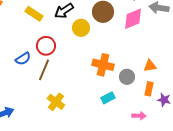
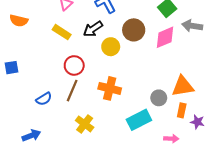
blue semicircle: (23, 59) -> (44, 99), moved
orange cross: (103, 65) -> (110, 88), moved
orange triangle: (150, 66) -> (183, 86), size x1.6
cyan rectangle: (108, 98) -> (139, 120), size x1.6

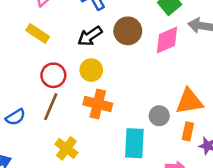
black arrow: (93, 29) -> (90, 36), moved
yellow circle: (111, 47) -> (91, 70), moved
cyan rectangle: (139, 120) -> (134, 143), turned -60

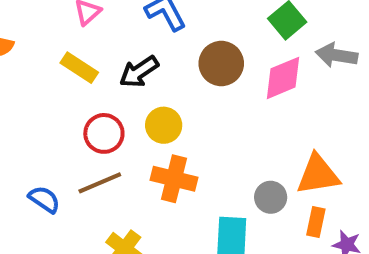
black arrow: (90, 36) -> (139, 72), moved
brown line: (51, 107) -> (100, 183), turned 44
blue semicircle: (15, 117) -> (44, 199), turned -114

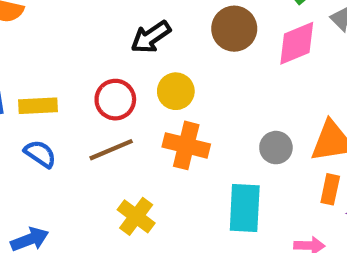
yellow rectangle: (79, 68) -> (38, 106), moved, turned -36
gray circle: (271, 197) -> (276, 148), moved
blue semicircle: (44, 199) -> (40, 154), moved

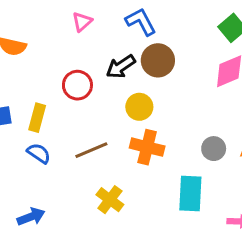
brown circle: (234, 29) -> (158, 60), moved
red circle: (115, 100) -> (77, 85), moved
yellow rectangle: (38, 106) -> (37, 118), turned -72

